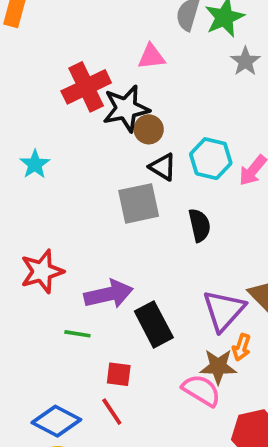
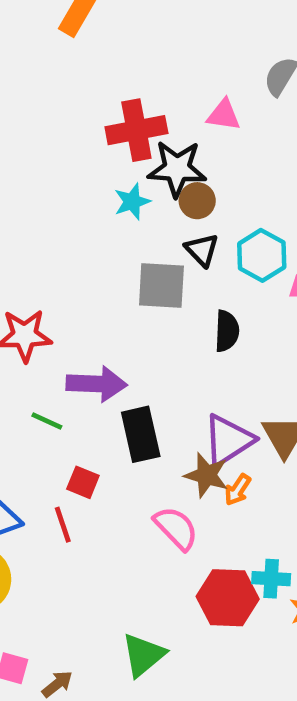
cyan star: (35, 164) -> (132, 202), moved
brown star: (218, 367) -> (206, 475), moved

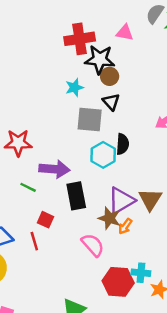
cyan star: (132, 202) -> (74, 87), moved
cyan hexagon: (262, 255) -> (103, 155), moved

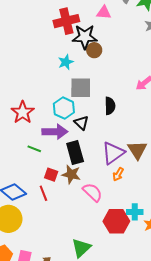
black triangle: (111, 102) -> (81, 123), moved
red star: (18, 143) -> (23, 112), turned -30
cyan hexagon: (103, 155) -> (64, 108), moved
brown star: (109, 218) -> (71, 174), moved

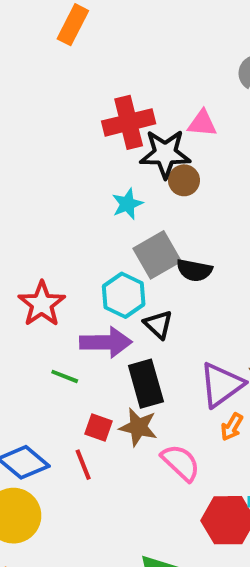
pink triangle: (104, 13) -> (202, 123), moved
gray square: (81, 88) -> (157, 255), turned -30
black semicircle: (110, 106) -> (194, 270), moved, turned 102

